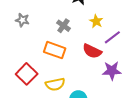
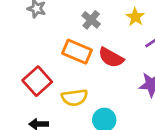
red semicircle: (92, 51) -> (111, 58), moved

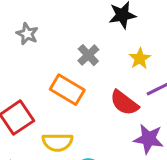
red semicircle: (111, 58) -> (124, 103), moved

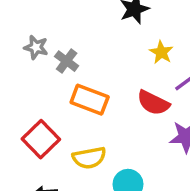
gray cross: (88, 55) -> (67, 61), moved

